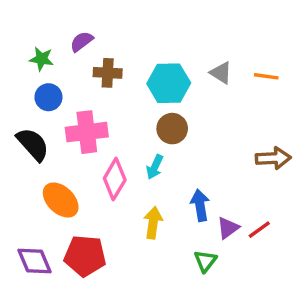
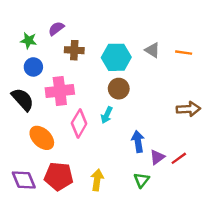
yellow arrow: (153, 223) -> (97, 180), moved

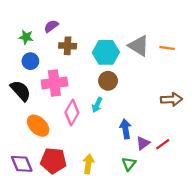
gray triangle: (152, 50) -> (139, 46), size x1.5

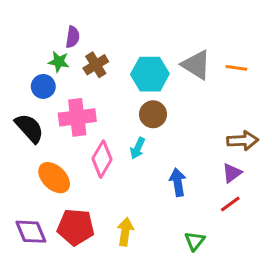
purple semicircle: (51, 26) -> (73, 37), turned 136
green star: (26, 37) -> (59, 62), moved
brown cross: (68, 46) -> (96, 65), turned -35
purple triangle: (143, 143) -> (232, 173), moved
green triangle: (129, 164) -> (195, 241), moved

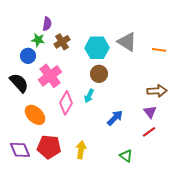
orange line: (236, 68) -> (159, 50), moved
pink cross: (77, 117) -> (50, 76), turned -30
purple triangle: (232, 173) -> (150, 112), turned -32
blue arrow: (178, 182) -> (115, 118), turned 54
green triangle: (195, 241) -> (126, 156), turned -32

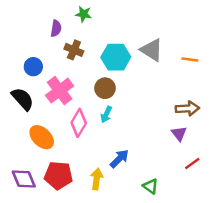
green star: (38, 40) -> (83, 14), moved
brown cross: (62, 42) -> (74, 50), turned -35
brown circle: (99, 74) -> (105, 88), moved
blue arrow: (115, 118) -> (119, 159), moved
red line: (149, 132) -> (192, 163), moved

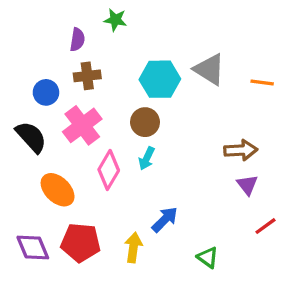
brown cross: (74, 50) -> (87, 76), moved, turned -30
brown arrow: (187, 108) -> (241, 150), moved

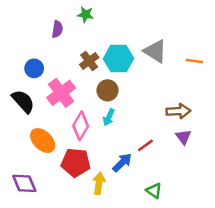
brown cross: (87, 76) -> (89, 61), moved, turned -30
red line: (265, 226) -> (145, 145), moved
red pentagon: (81, 243) -> (76, 163), moved

